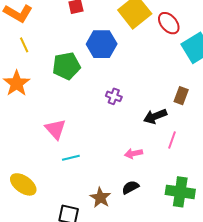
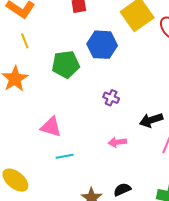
pink triangle: (55, 129) -> (51, 127), turned -35
pink arrow: (134, 153) -> (117, 142), moved

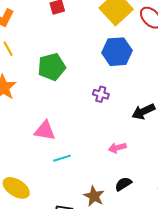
blue hexagon: (102, 45) -> (117, 52), moved
pink arrow: (117, 142) -> (117, 148), moved

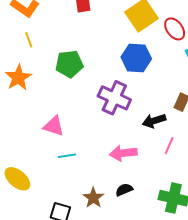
purple cross: (101, 94) -> (114, 98), size x2.0
pink arrow: (117, 148) -> (123, 153), size x1.5

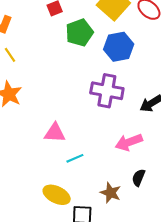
green pentagon: (69, 64) -> (79, 33), moved
yellow ellipse: (17, 179) -> (57, 195), moved
black semicircle: (124, 190) -> (138, 178), turned -30

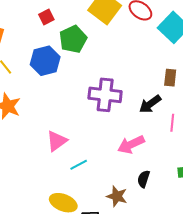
blue hexagon: (119, 47) -> (45, 61), moved
pink triangle: (55, 133) -> (57, 141), turned -35

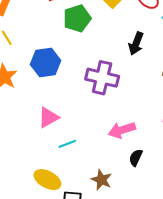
blue hexagon: (45, 61) -> (46, 63), moved
black arrow: (150, 104) -> (136, 44), moved, turned -40
black semicircle: (144, 179) -> (136, 158), moved

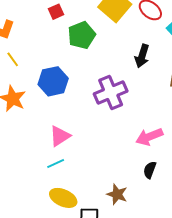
purple cross: (102, 78) -> (111, 92), turned -32
pink arrow: (122, 130) -> (149, 137), moved
cyan line: (67, 144) -> (56, 164), moved

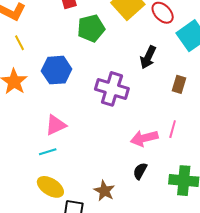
purple cross: (111, 92) -> (112, 89), turned 32

